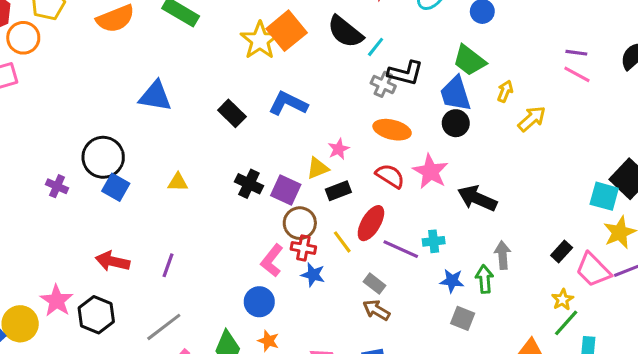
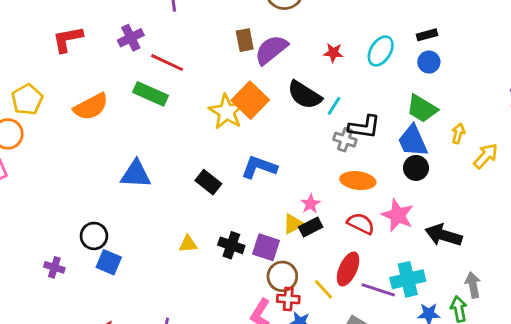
black circle: (103, 157) -> (94, 236), size x0.7
yellow triangle: (178, 182) -> (188, 244), moved
black rectangle: (338, 191) -> (311, 227), moved
cyan cross: (434, 241) -> (408, 279), size x1.6

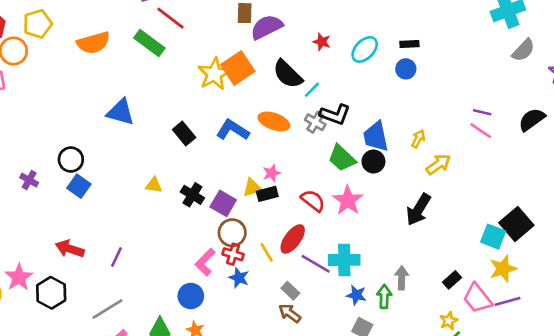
green trapezoid: (422, 109) -> (342, 158), moved
orange ellipse: (358, 181) -> (274, 121), moved
black arrow: (444, 235) -> (418, 210), moved, turned -88

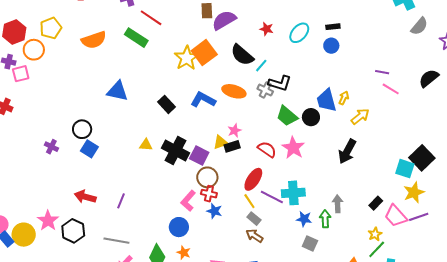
purple line: (482, 112) -> (382, 72), moved
blue trapezoid: (376, 137) -> (326, 100), moved
black cross: (192, 195) -> (176, 150), size x1.5
yellow line: (267, 252) -> (249, 201), moved
gray line: (107, 309) -> (116, 241), turned 45

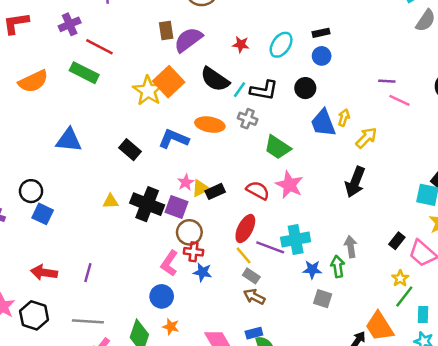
black L-shape: (280, 83) -> (264, 90), moved
black circle: (311, 117) -> (305, 88), moved
pink star: (235, 131) -> (186, 182), moved

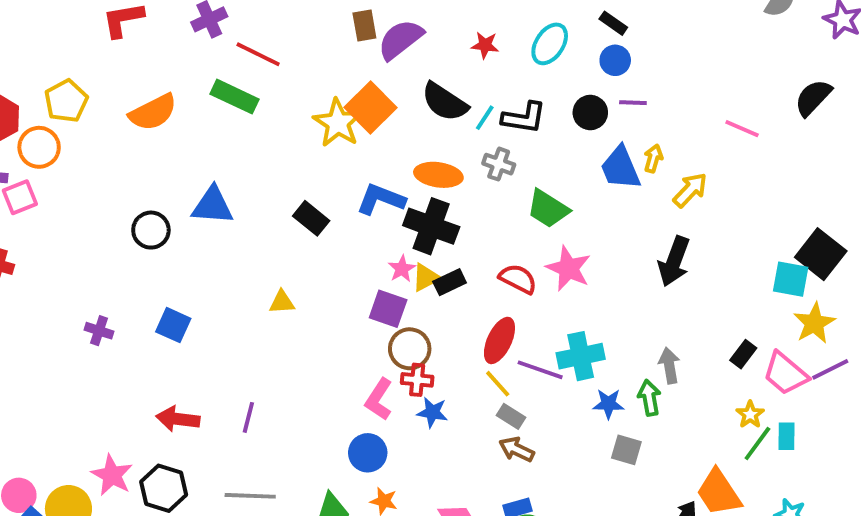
black rectangle: (321, 33) -> (613, 23), turned 49
purple line: (387, 81) -> (633, 103), moved
black circle: (31, 191) -> (151, 230), moved
black cross: (147, 204) -> (431, 226), moved
cyan rectangle: (423, 314) -> (787, 436), moved

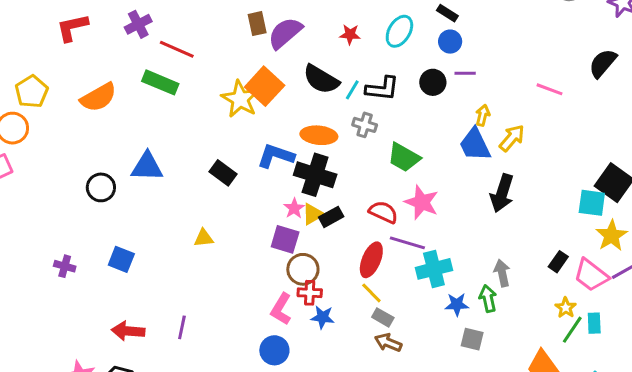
blue trapezoid: (620, 168) -> (475, 145), moved
purple line: (540, 370) -> (407, 243), moved

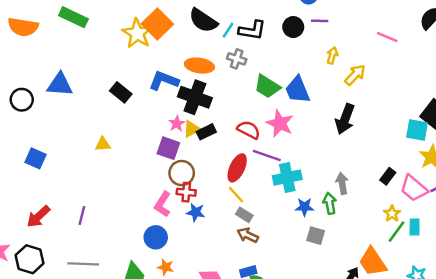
orange semicircle: (98, 97) -> (23, 27), turned 36
blue trapezoid: (475, 145) -> (298, 90), moved
red arrow: (128, 331) -> (38, 216), turned -50

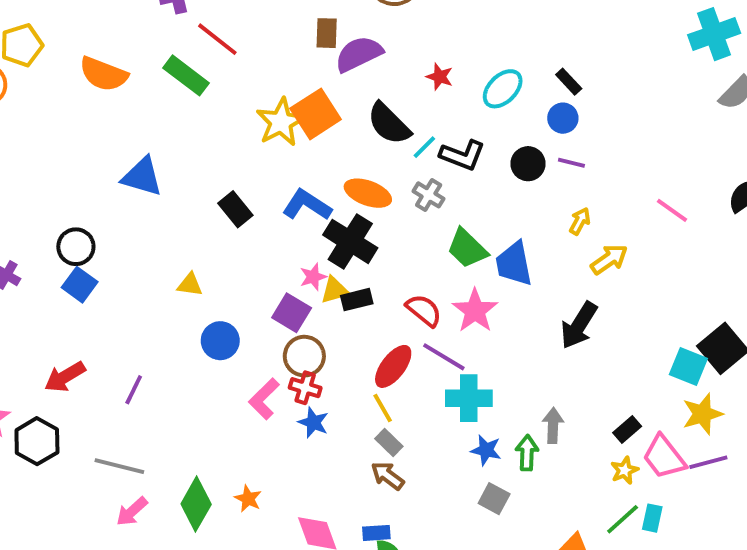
black circle: (22, 100) -> (76, 247), moved
yellow star: (392, 214) -> (625, 470), moved
blue circle: (156, 237) -> (220, 341), moved

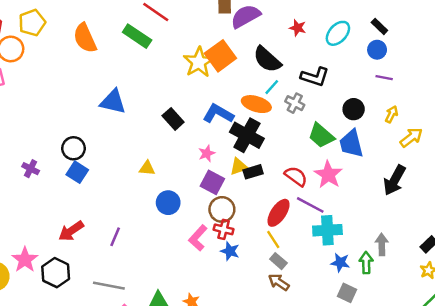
orange semicircle: (104, 74) -> (85, 38), turned 48
cyan line: (424, 147) -> (272, 87), moved
black circle: (528, 164) -> (354, 109), moved
pink star: (313, 277) -> (207, 153), moved

